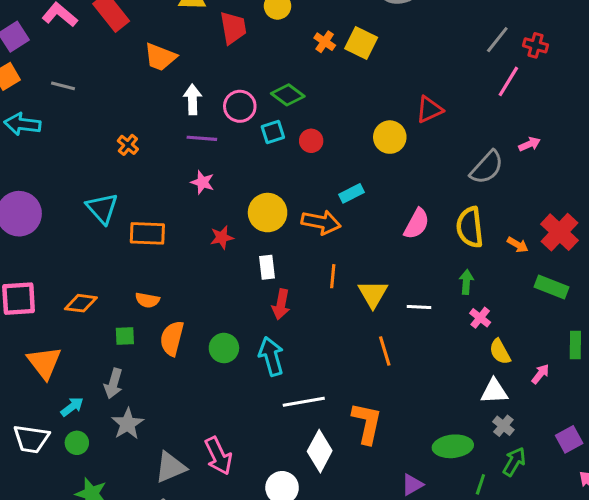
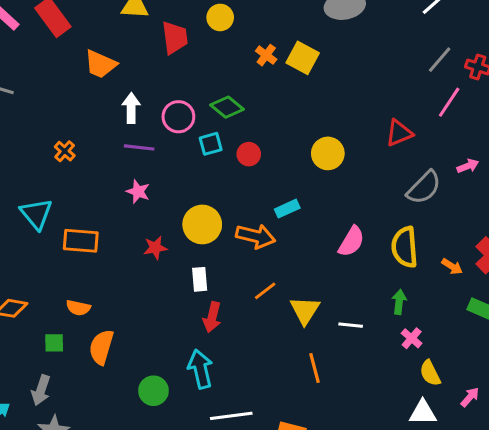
red triangle: (429, 109) -> (399, 133), moved
orange line: (333, 276) -> (265, 291), turned 45
green circle: (224, 348) -> (153, 391), moved

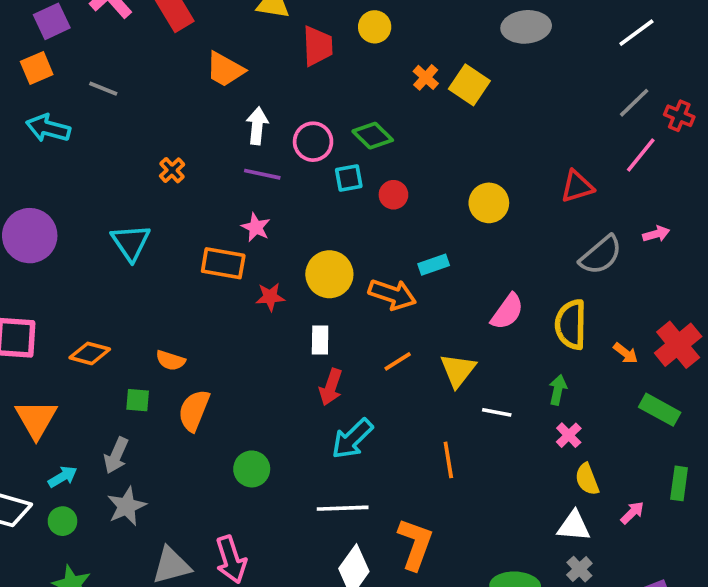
orange rectangle: (81, 241) -> (223, 263), moved
yellow triangle: (305, 310) -> (458, 370), moved
cyan arrow: (200, 369) -> (352, 439), moved, turned -126

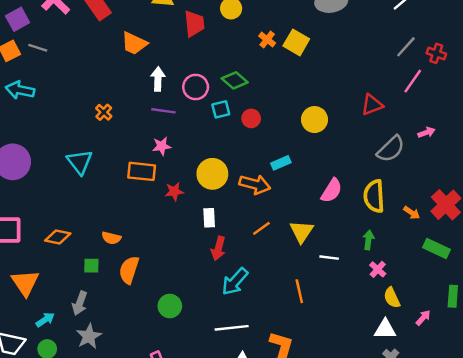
gray line: (103, 89) -> (38, 48), moved
pink star: (256, 227) -> (162, 146), turned -30

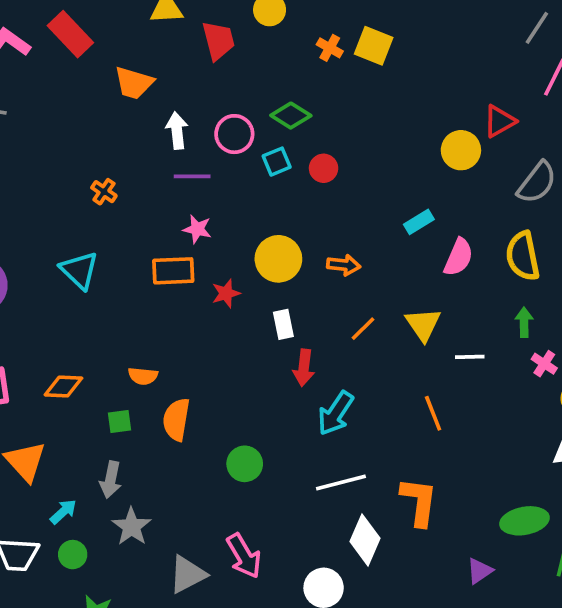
yellow circle: (314, 120) -> (461, 150), moved
pink star: (162, 146) -> (197, 229), turned 30
cyan rectangle: (281, 163) -> (419, 222), moved
orange arrow: (255, 184) -> (344, 265), size x0.7

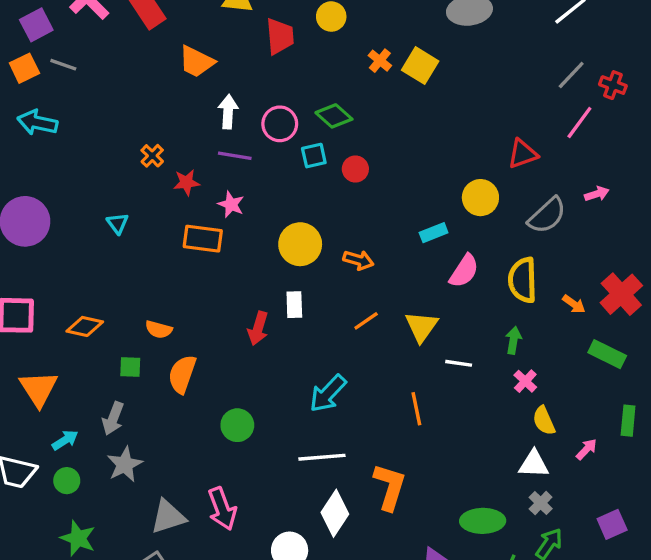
yellow circle: (461, 150) -> (480, 198), moved
cyan triangle: (79, 270) -> (118, 223), size x0.6
red star: (226, 293) -> (186, 182), moved
red arrow: (304, 368) -> (258, 328), moved

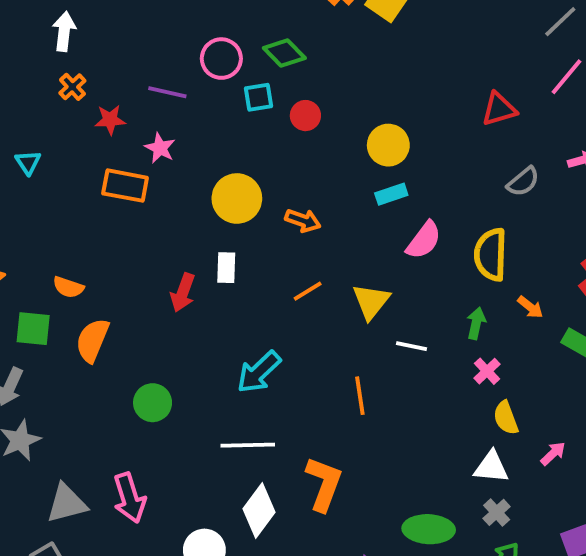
white arrow: (228, 112) -> (64, 31), moved
yellow circle: (480, 198) -> (388, 145), moved
gray semicircle: (547, 215) -> (523, 182), size x0.7
orange arrow: (574, 304) -> (530, 307), moved
green square: (130, 367) -> (33, 329), size x1.4

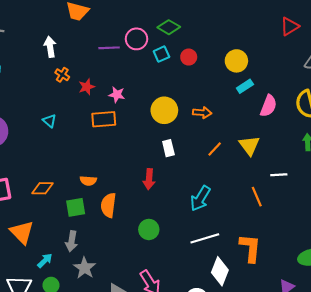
purple line: (167, 92) -> (109, 48), moved
red arrow: (183, 293) -> (149, 179), moved
white line: (411, 346) -> (279, 175), moved

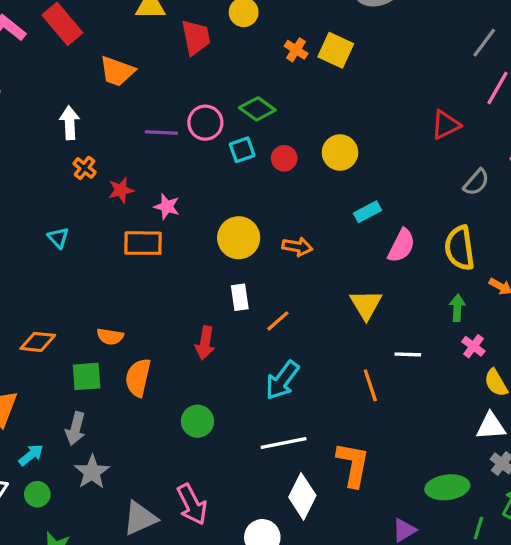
yellow circle: (236, 61) -> (340, 153), moved
orange line: (215, 149) -> (278, 321), moved

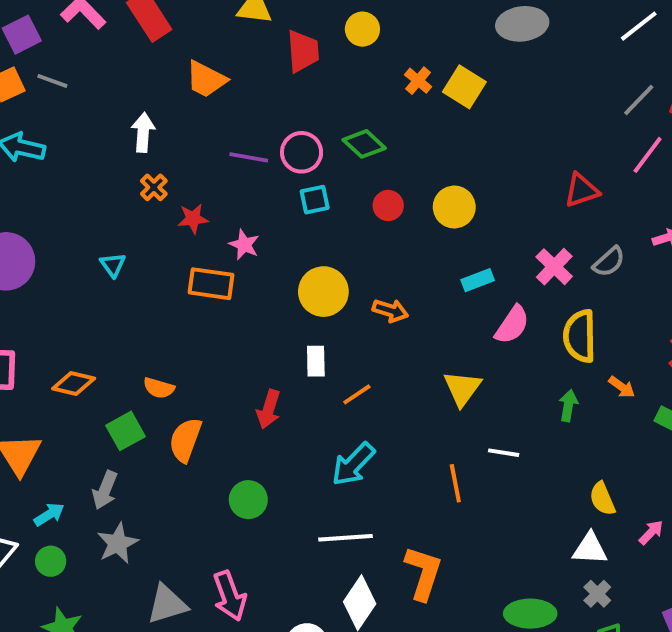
cyan square: (242, 150) -> (315, 200), moved
pink cross: (473, 346) -> (554, 267), moved, size x1.4
green square: (87, 376) -> (125, 431), turned -32

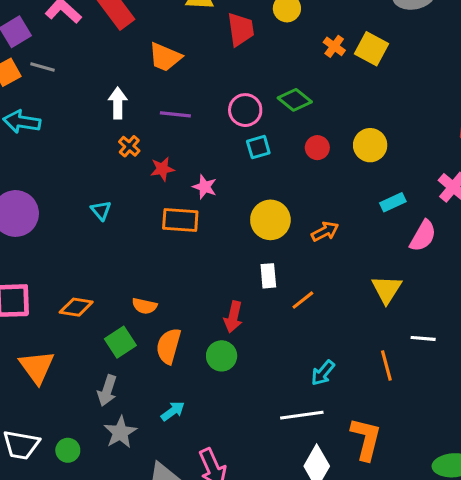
purple line: (249, 157) -> (175, 114), moved
orange arrow: (390, 311) -> (325, 231), turned -40
cyan arrow: (353, 464) -> (323, 373), moved, size x0.7
green circle: (248, 500) -> (222, 356), moved
cyan arrow: (49, 514) -> (173, 411), moved

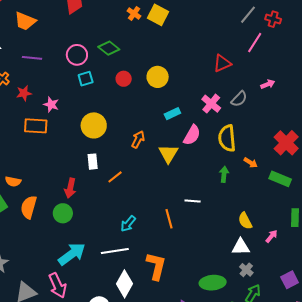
orange arrow: (325, 231) -> (138, 139), moved, turned -36
yellow triangle: (387, 289) -> (168, 154), moved
cyan arrow: (173, 411) -> (72, 254), moved, size x1.8

